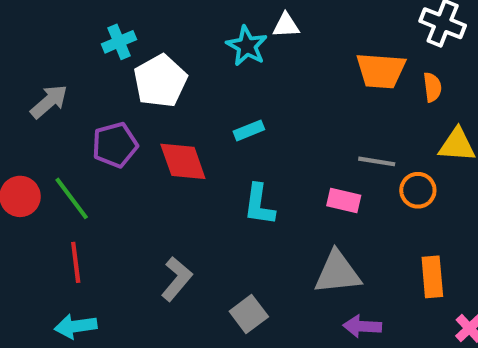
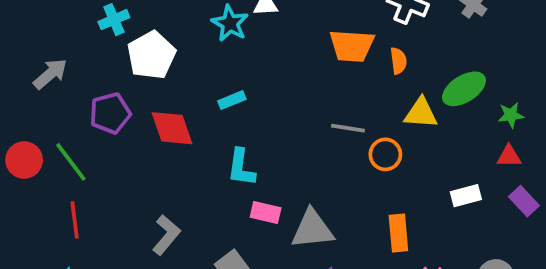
pink rectangle: (344, 201) -> (266, 212), moved

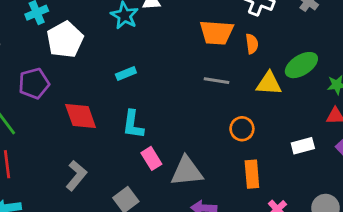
red diamond: (172, 128) -> (81, 116), moved
gray line: (348, 128) -> (216, 81), moved
orange circle: (385, 154) -> (242, 129), moved
pink rectangle: (266, 212) -> (151, 158), turned 45

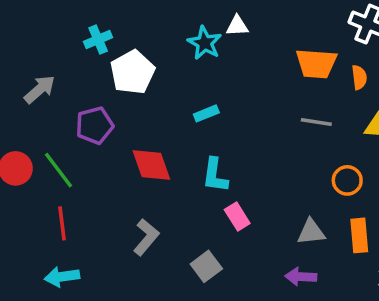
gray triangle: (187, 171) -> (311, 232), moved, size x0.7

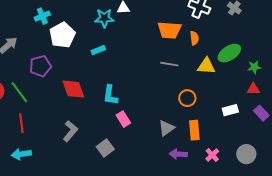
cyan star: (205, 43) -> (104, 18), turned -30
cyan rectangle: (206, 113) -> (98, 50), moved
gray triangle: (311, 232) -> (166, 128), turned -30
purple arrow: (301, 277) -> (178, 154), moved

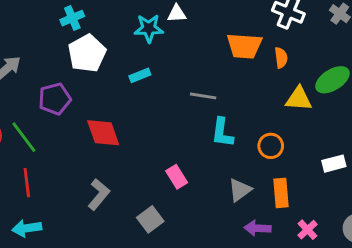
cyan cross: (42, 16) -> (72, 18), moved
gray line: (169, 64) -> (203, 96), moved
cyan L-shape: (110, 95) -> (222, 133), moved

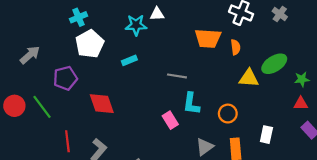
white rectangle: (334, 164) -> (266, 135), moved, turned -63
pink rectangle: (177, 177) -> (170, 120), moved
red line: (27, 183) -> (67, 141), moved

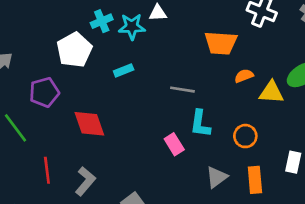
cyan cross: (79, 17) -> (102, 21), moved
orange semicircle: (236, 47) -> (244, 76), moved, turned -104

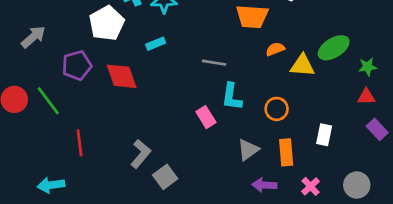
red diamond: (89, 124) -> (122, 76), moved
gray L-shape: (85, 181) -> (141, 154), moved

